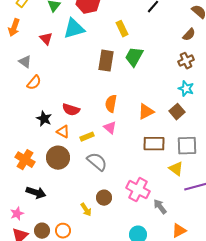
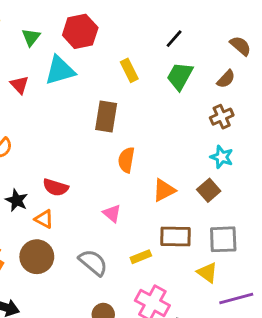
green trapezoid: (134, 57) -> (180, 76), moved
orange semicircle: (111, 104) -> (126, 160), moved
yellow rectangle: (87, 137) -> (141, 257), moved

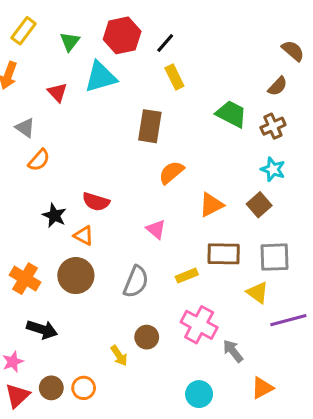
black line: (174, 39) -> (165, 43), moved
green trapezoid: (180, 76) -> (231, 114), moved, turned 88
orange semicircle: (126, 160) -> (171, 172), turned 40
gray semicircle: (93, 262) -> (136, 282), turned 72

